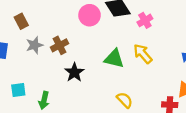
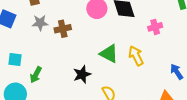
pink cross: (145, 20) -> (155, 27), moved
black star: (74, 72) -> (82, 74), moved

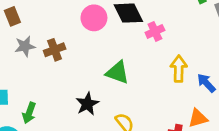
pink cross: (155, 27) -> (155, 31), moved
yellow arrow: (136, 56) -> (179, 69), moved, turned 36

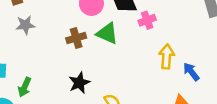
brown cross: (55, 50) -> (76, 38), moved
green triangle: (117, 73) -> (107, 33), moved

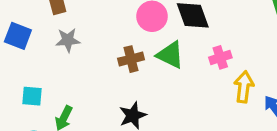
pink cross: (147, 20) -> (220, 57), moved

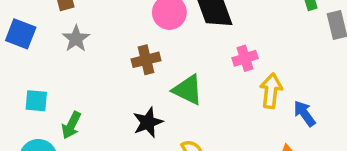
gray star: (68, 40) -> (76, 39), turned -30
green triangle: (170, 55) -> (188, 90), moved

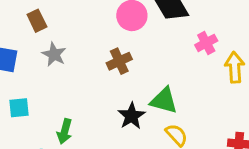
green triangle: (188, 90) -> (164, 101), moved
cyan square: (36, 101) -> (19, 108), moved

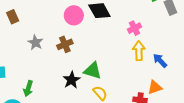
pink cross: (206, 43) -> (134, 28), moved
gray star: (54, 54) -> (35, 43), moved

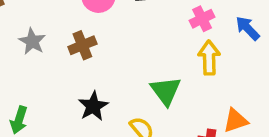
blue arrow: (160, 61) -> (248, 28), moved
green triangle: (93, 71) -> (166, 91), moved, turned 36

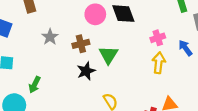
green triangle: (166, 91) -> (108, 55), moved
black star: (93, 106) -> (86, 71), moved

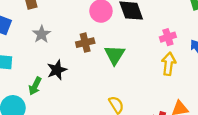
gray star: (50, 37) -> (42, 34), moved
black star: (86, 71) -> (57, 70), moved

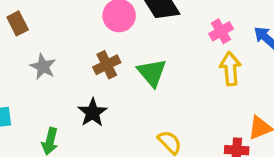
black star: (57, 70) -> (92, 113), moved

